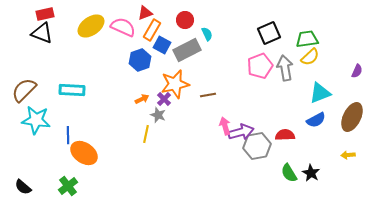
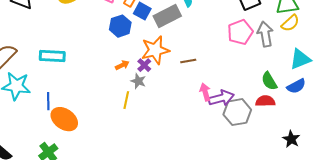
green semicircle: (289, 173) -> (269, 81), moved

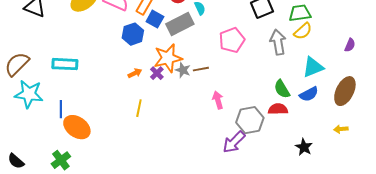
pink pentagon: (240, 32) -> (232, 40), moved
gray star: (138, 81) -> (183, 70), moved
purple arrow: (221, 98) -> (234, 142), moved, turned 150

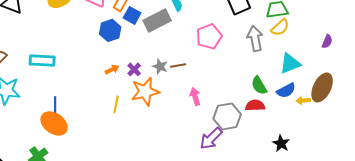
orange star: (168, 58) -> (145, 91), moved
blue line: (61, 109) -> (55, 105), moved
yellow arrow: (341, 129) -> (303, 100), moved

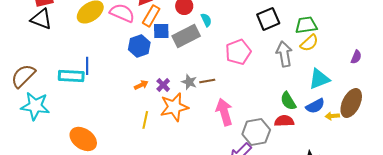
blue square: (132, 15) -> (161, 31), turned -30
pink arrow: (195, 96) -> (224, 112), size x1.5
blue line: (55, 105) -> (87, 66), moved

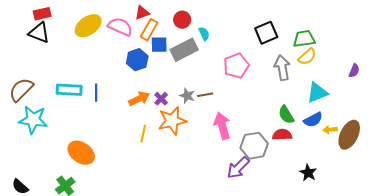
blue line: (87, 66) -> (96, 93), moved
orange arrow: (141, 85) -> (139, 99), size x1.5
brown ellipse: (351, 103) -> (349, 135), moved

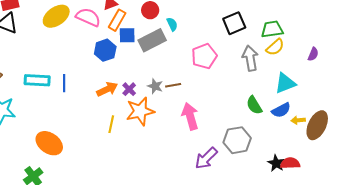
purple semicircle: (354, 71) -> (313, 54), moved
red semicircle: (282, 135) -> (290, 163), moved
gray hexagon: (254, 146) -> (237, 140), moved

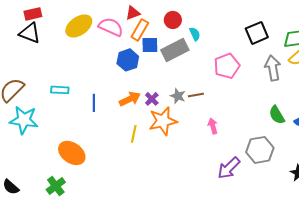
cyan rectangle: (37, 80) -> (60, 90), size x0.7
blue line: (64, 83) -> (94, 103), moved
pink arrow: (190, 116) -> (213, 126), size x0.6

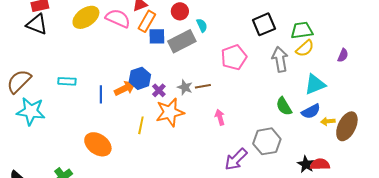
blue hexagon: (128, 60) -> (140, 78), moved
orange arrow: (130, 99) -> (125, 88), moved
orange ellipse: (72, 153) -> (98, 144), moved

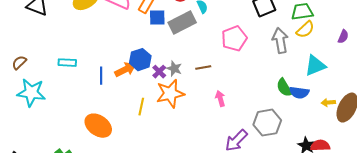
brown semicircle: (19, 81) -> (19, 63), size x0.6
gray star: (185, 87) -> (174, 69), moved
blue semicircle: (311, 111) -> (299, 93), moved, turned 36

